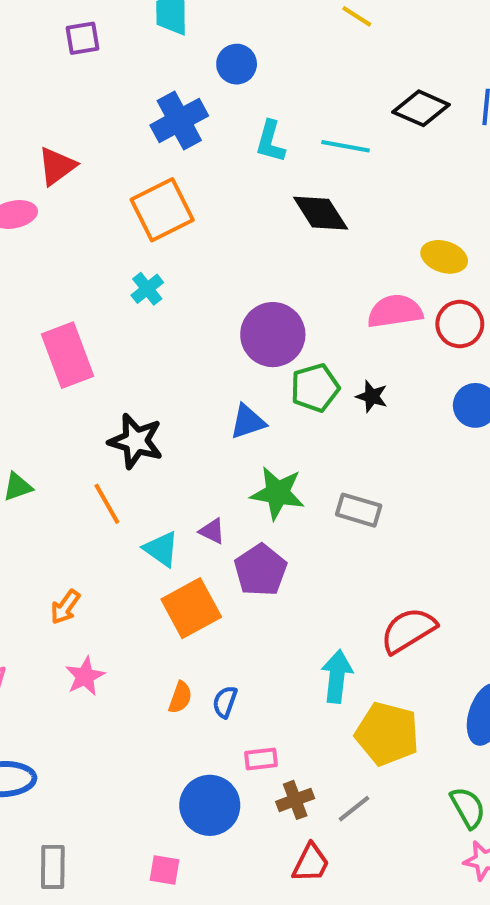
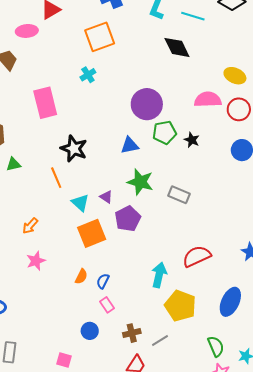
pink rectangle: (261, 759) -> (107, 305), moved, turned 56
blue circle: (210, 805) -> (90, 331), size x0.6

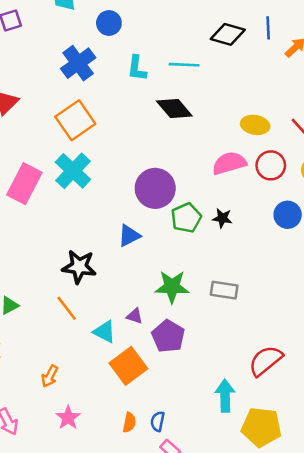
cyan cross: (88, 75) -> (73, 171), size x1.8
pink rectangle: (45, 103) -> (24, 184), moved, turned 56
blue triangle: (130, 145) -> (129, 236), moved

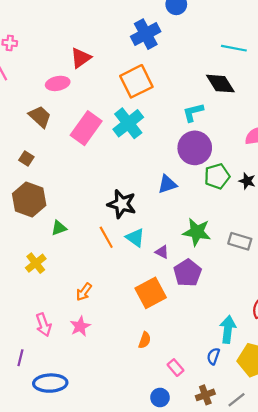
cyan L-shape: (137, 68) -> (193, 112), moved, turned 60
cyan triangle: (104, 332) -> (135, 238), moved
pink star: (68, 418) -> (80, 326), moved
blue semicircle: (158, 421) -> (213, 356), moved

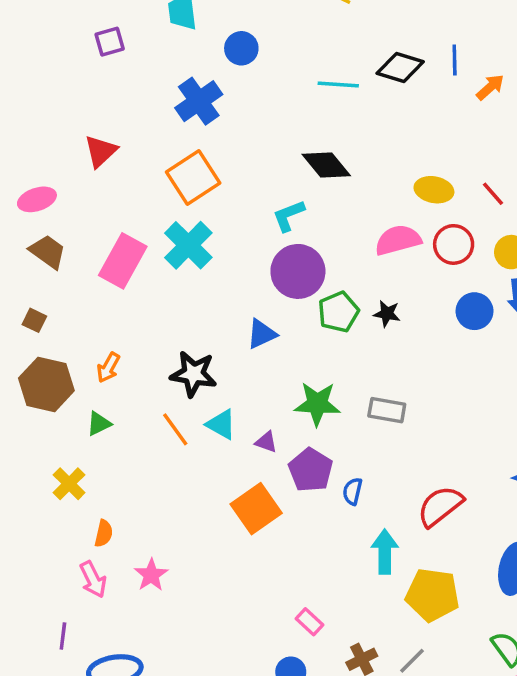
cyan line: (234, 48) -> (338, 84), moved
pink ellipse: (58, 83) -> (37, 199), moved
orange arrow: (84, 292) -> (108, 368), moved
orange semicircle: (145, 340) -> (104, 533), moved
blue semicircle: (213, 356) -> (352, 491), moved

